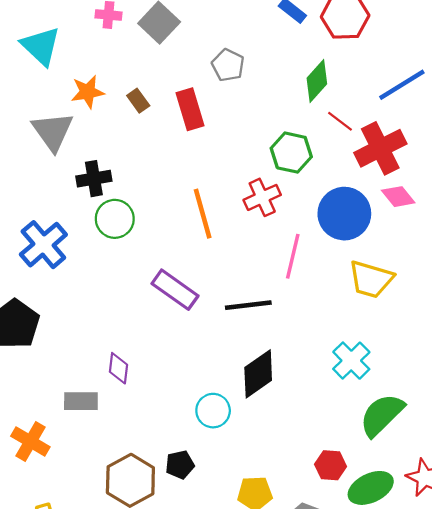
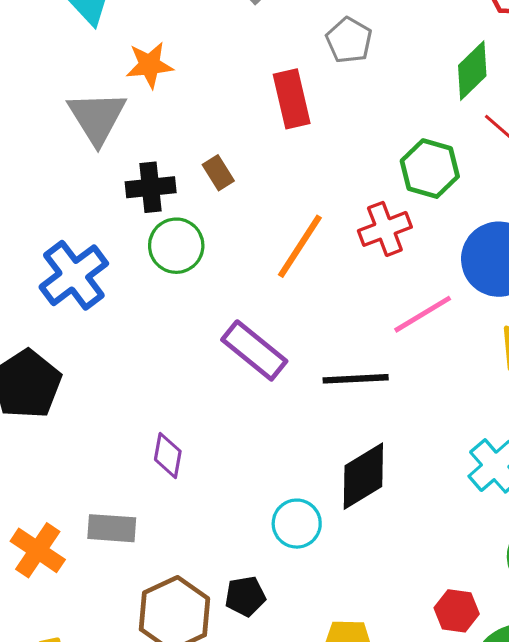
brown rectangle: (138, 101) -> (218, 173), moved
orange line: (203, 214) -> (300, 246), turned 45
pink line: (293, 256) -> (423, 314), turned 42
gray rectangle: (81, 401) -> (112, 528), moved

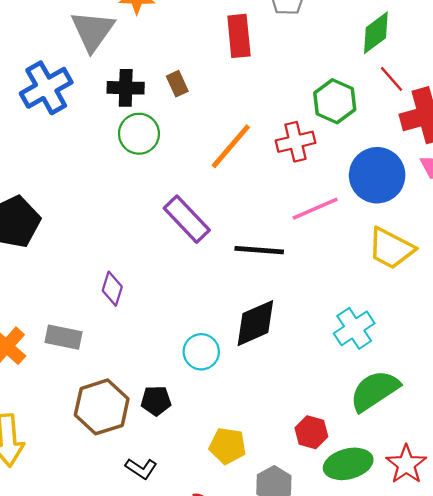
blue cross: (74, 275) -> (46, 88), moved

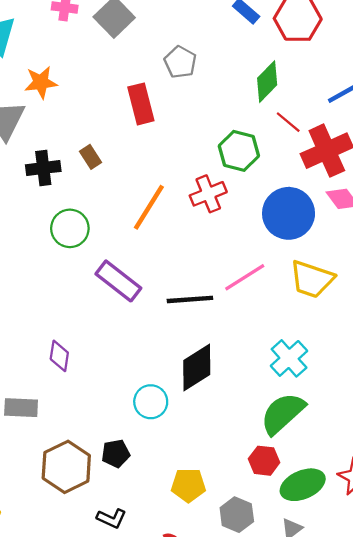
green circle: (139, 134) -> (70, 228), moved
pink line: (315, 209) -> (245, 277), moved
green semicircle: (375, 391) -> (283, 413), moved

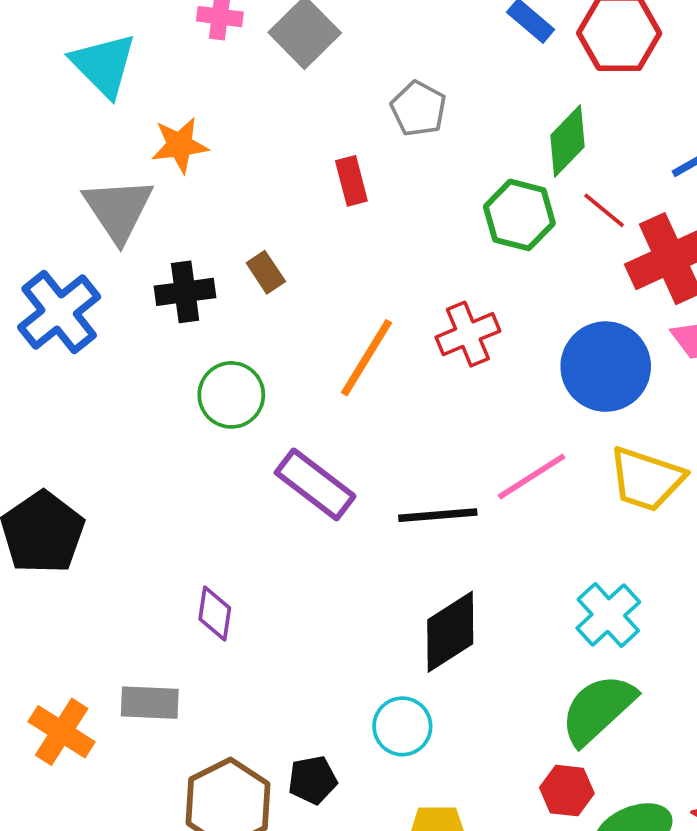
red rectangle: (141, 104) -> (351, 181), size x0.7
green hexagon: (239, 151) -> (519, 215), moved
cyan circle: (151, 402) -> (402, 726), moved

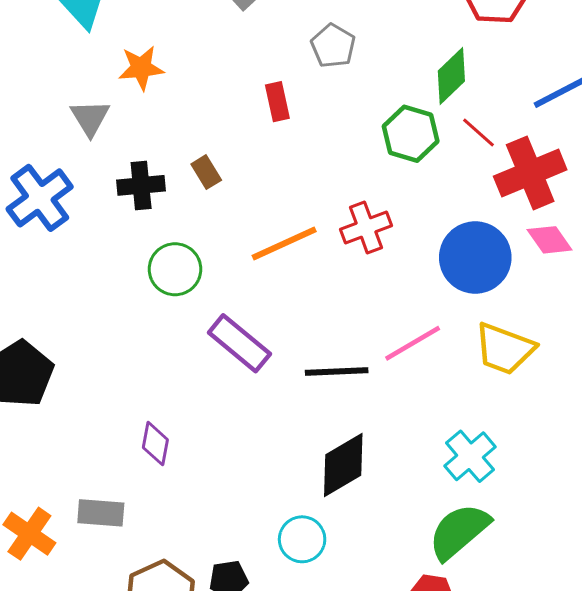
gray triangle: (118, 210) -> (90, 118), size x0.7
orange line: (366, 358) -> (284, 243), turned 32

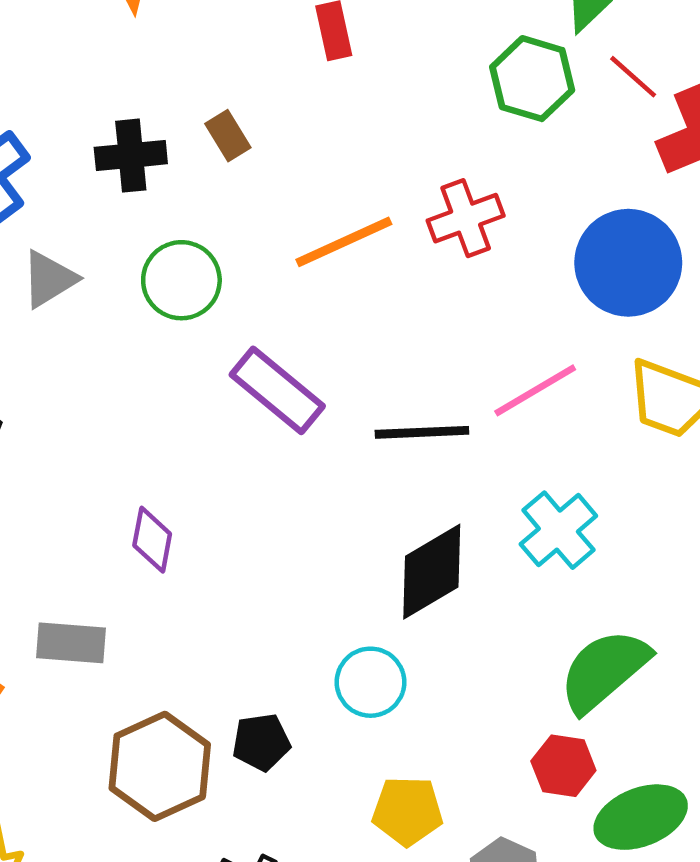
gray triangle: (90, 118) -> (49, 279), moved, turned 30
cyan cross: (470, 456) -> (558, 530), moved

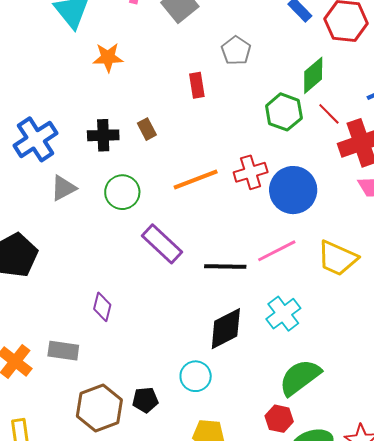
blue circle: (628, 263) -> (293, 190), moved

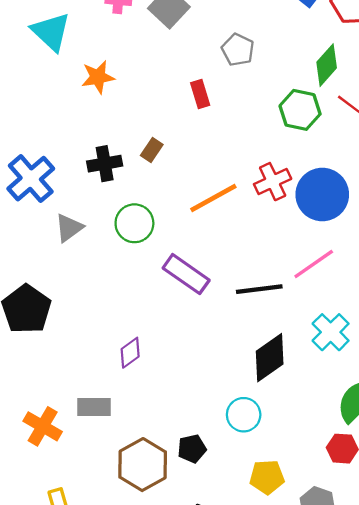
brown rectangle: (147, 129) -> (152, 150), turned 70
purple diamond: (102, 307) -> (130, 353), turned 48

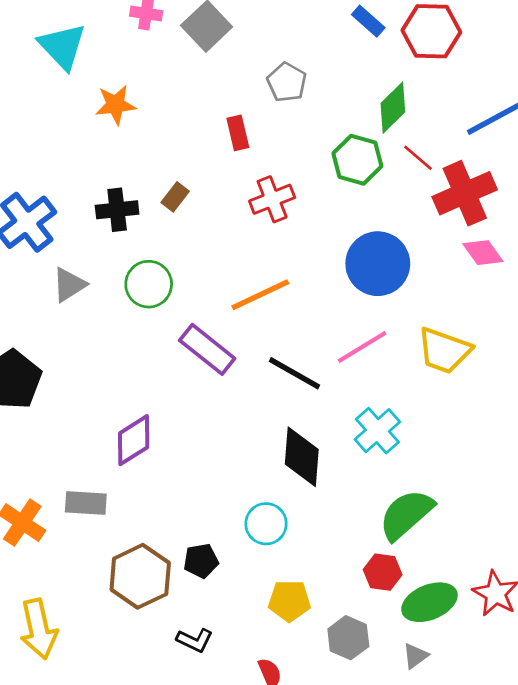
red cross: (273, 182) -> (272, 199), moved
orange line: (213, 198) -> (260, 295), moved
black line: (259, 289) -> (294, 373), turned 33
purple diamond: (130, 353) -> (134, 440), size x1.4
black diamond: (270, 358) -> (302, 457), turned -54

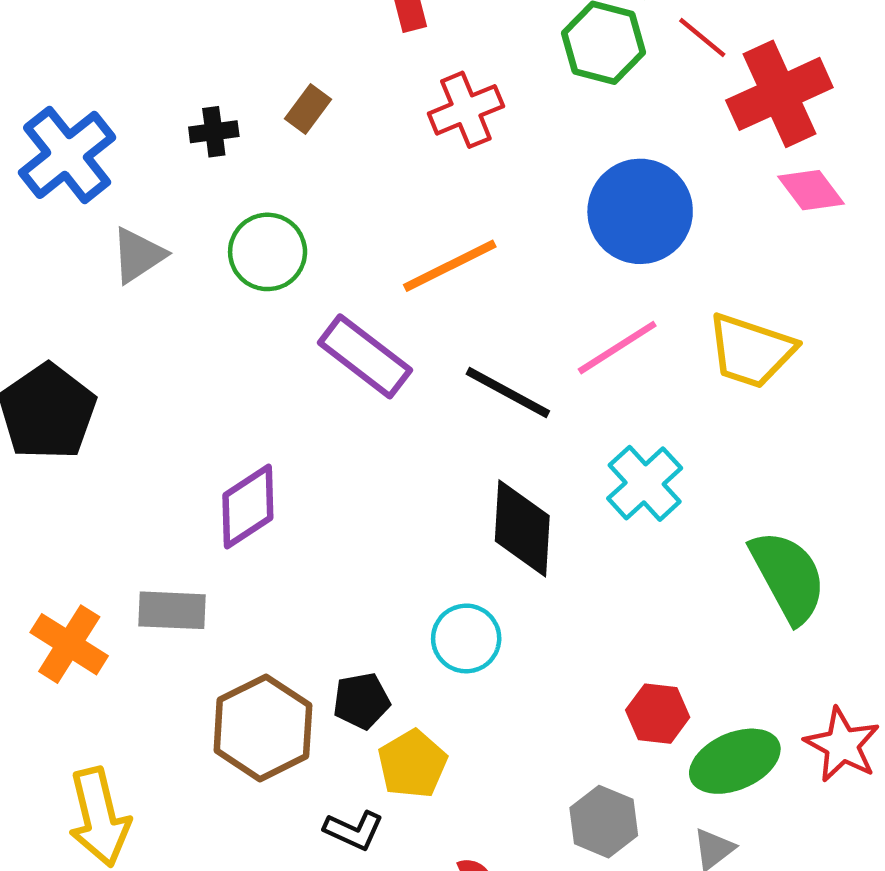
black cross: (117, 210) -> (214, 132), size x0.7
green semicircle: (406, 514) -> (788, 576), moved, turned 104
yellow pentagon: (289, 601) -> (412, 764), moved, turned -30

